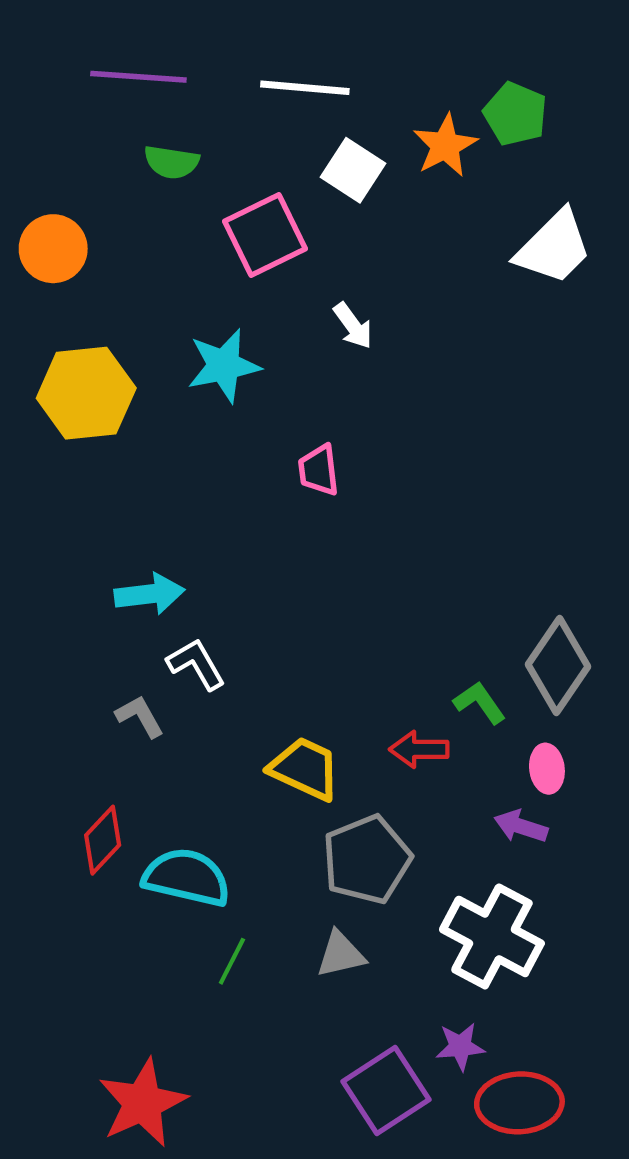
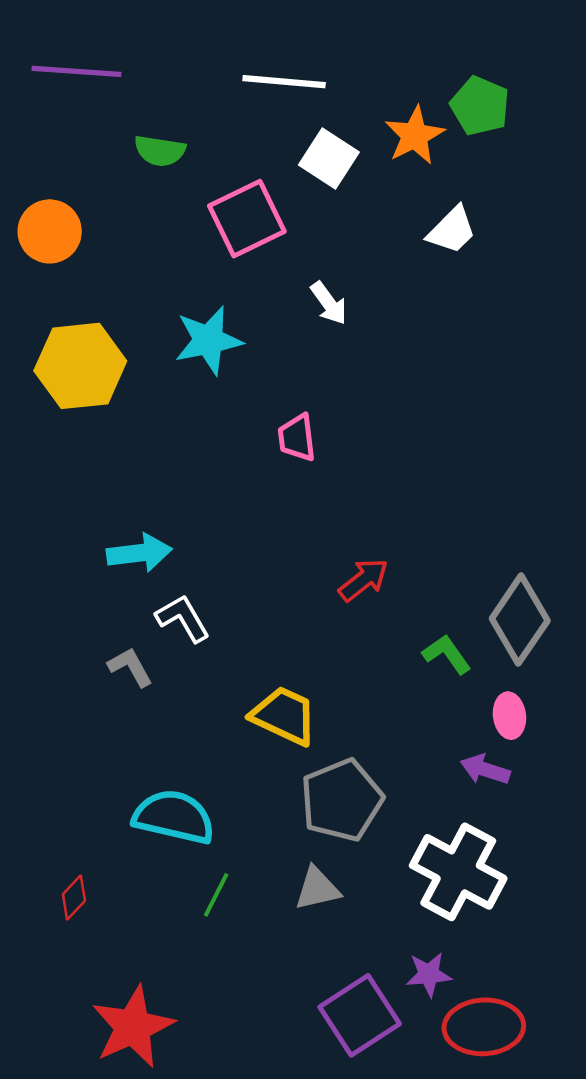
purple line: (138, 77) -> (77, 71), moved
white trapezoid: (554, 247) -> (452, 230), moved, size x0.7
red arrow: (419, 749) -> (363, 580), moved, turned 142
red diamond: (103, 840) -> (74, 898), moved, size x0.7

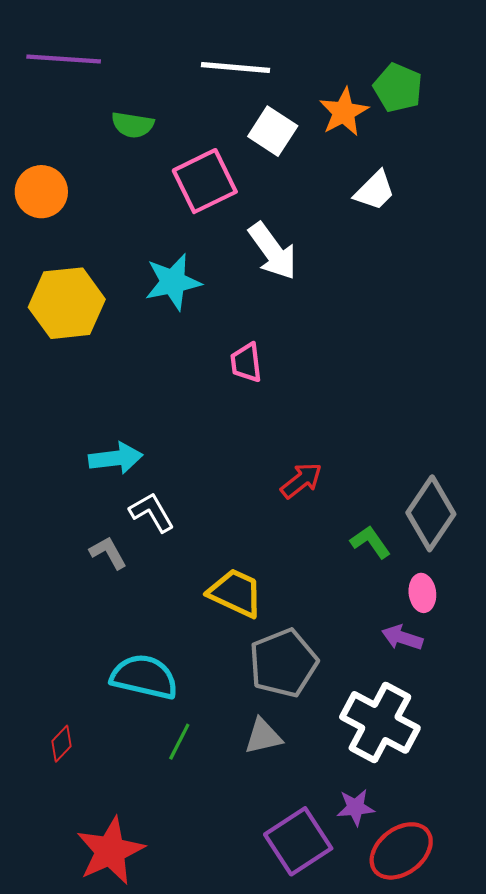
white arrow: (329, 303) -> (273, 251), size x1.6
red ellipse: (484, 1027) -> (401, 851), turned -34

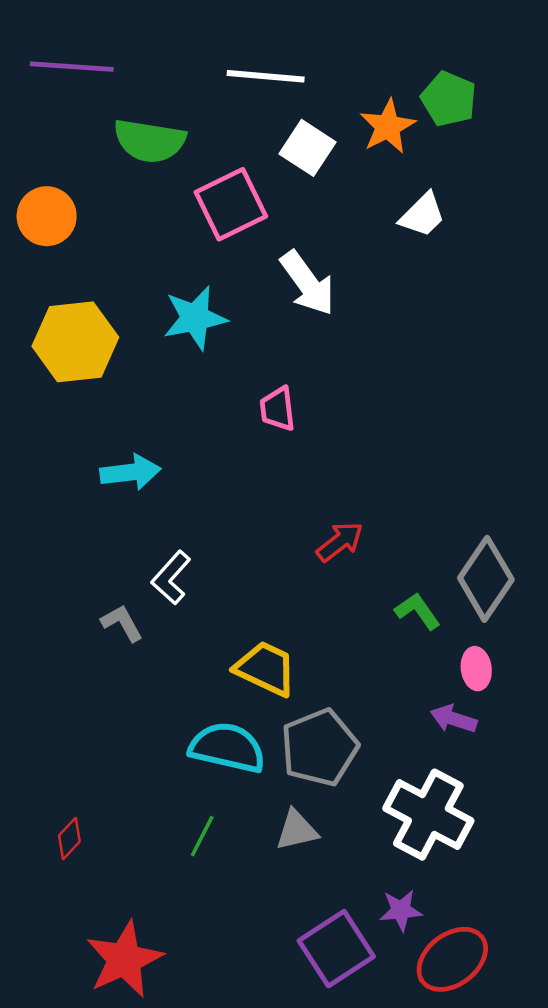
green semicircle: (133, 125) -> (150, 141), size x1.5
cyan arrow: (116, 458) -> (130, 472), moved
white L-shape: (152, 512) -> (171, 578), turned -108
cyan semicircle: (144, 677) -> (227, 748), moved

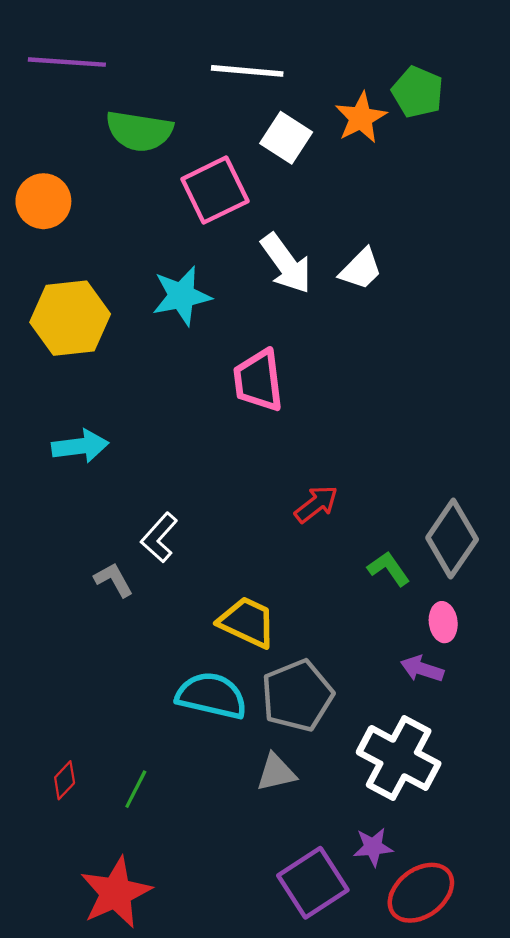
white trapezoid: (422, 215) -> (361, 269), moved
pink trapezoid: (278, 409) -> (258, 380), size x1.5
cyan arrow: (130, 472) -> (80, 446), moved
green line: (202, 836) -> (136, 789), moved

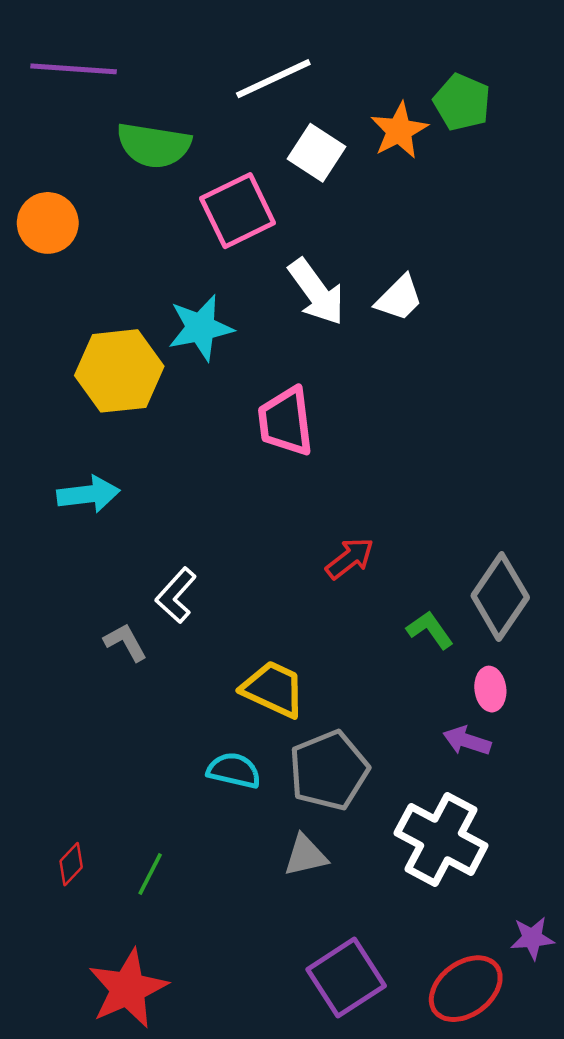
white line: (247, 71) -> (273, 79), turned -30
yellow hexagon: (70, 318) -> (119, 371), moved
cyan semicircle: (212, 696) -> (234, 770), size x0.7
purple star: (373, 847) -> (532, 938), moved

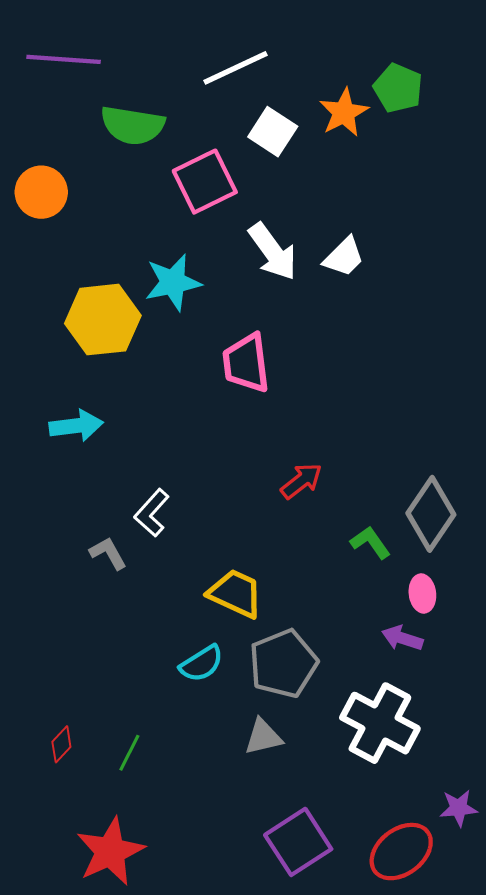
cyan semicircle: (234, 770) -> (202, 664), turned 135

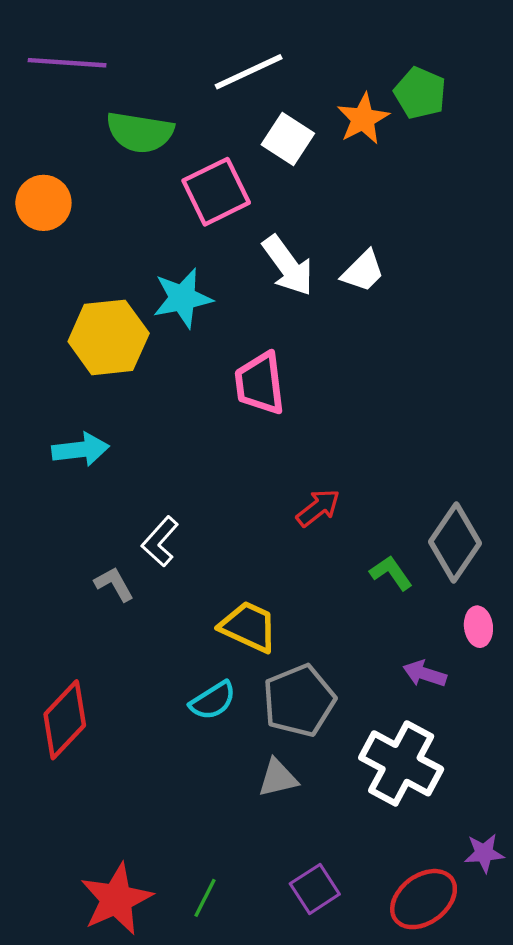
pink ellipse: (422, 593) -> (478, 627), moved
red diamond: (61, 744) -> (65, 720), moved, size x2.0
green line: (129, 753) -> (205, 898), moved
purple square: (298, 842) -> (315, 889), size x0.7

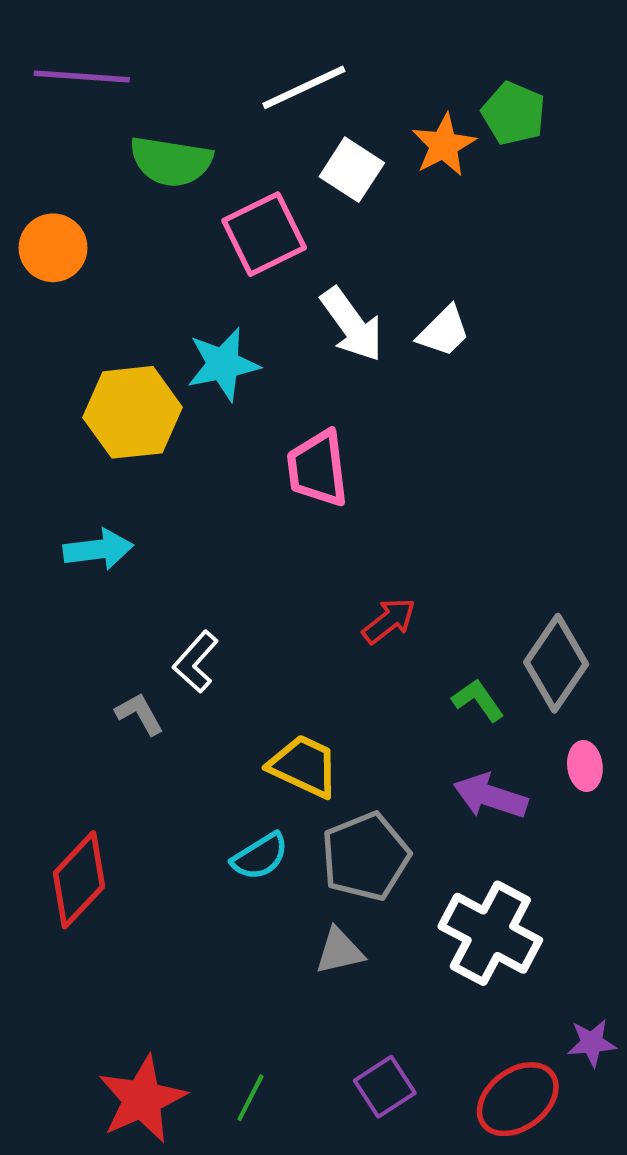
purple arrow: (425, 674) -> (490, 796), moved, size x1.4

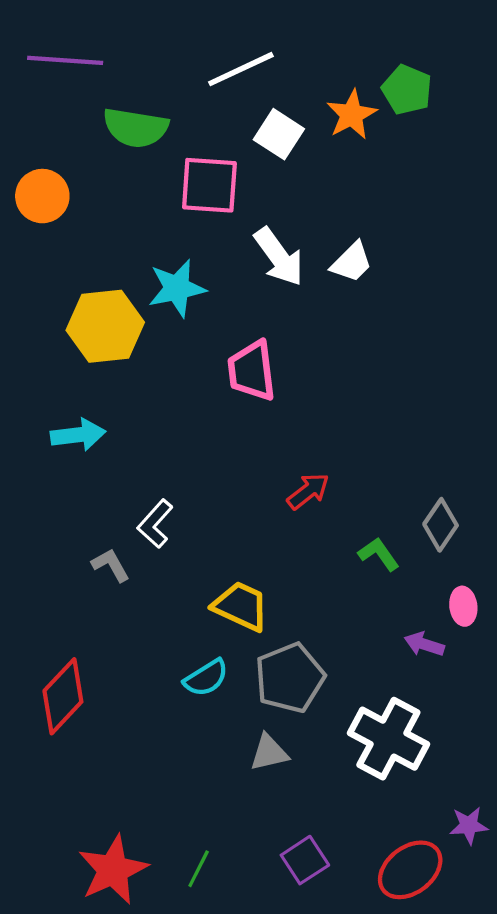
pink square: (264, 234) -> (209, 185), turned 30
gray diamond: (556, 663) -> (441, 525), size x0.7
purple arrow: (490, 796) -> (424, 644), moved, size x0.7

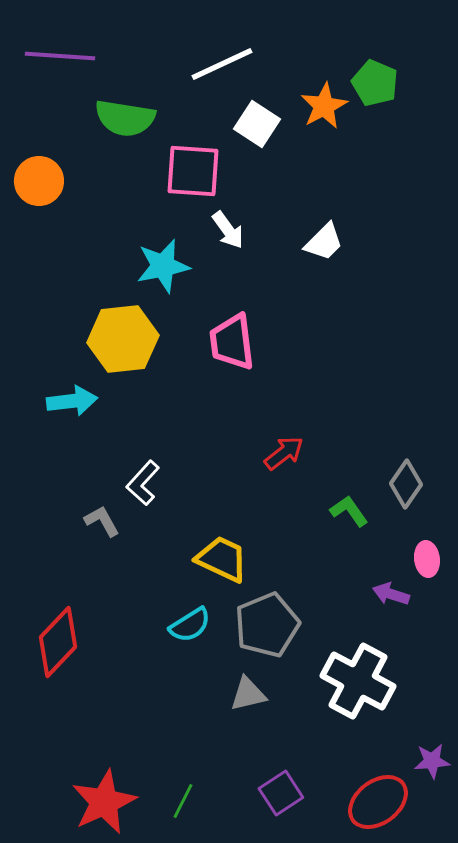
white arrow: (279, 257) -> (228, 230), moved, size x0.7
yellow hexagon: (105, 326) -> (123, 339), moved

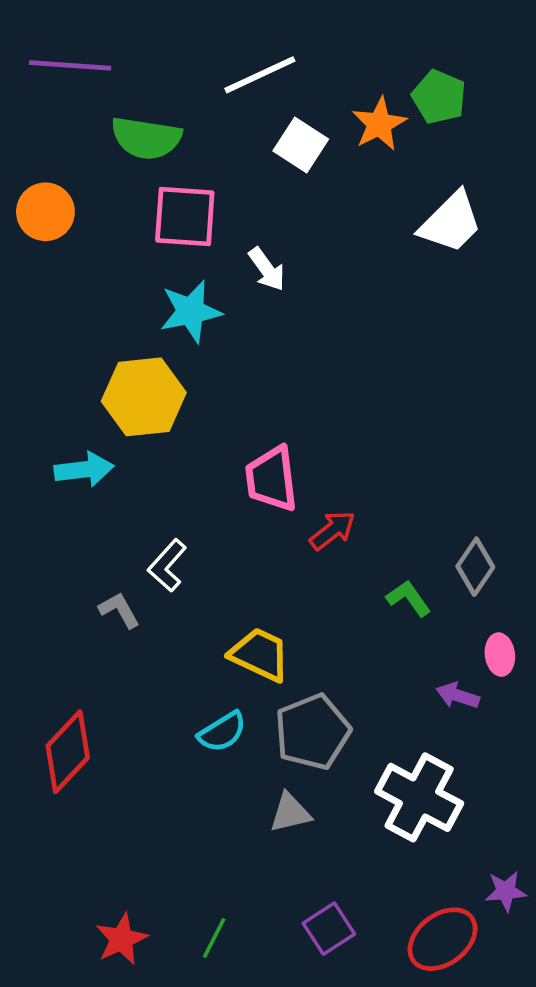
pink square: (193, 171) -> (185, 216), moved
white trapezoid: (324, 242) -> (451, 222), moved, size x1.4
pink trapezoid: (232, 342) -> (272, 479), moved
red star: (104, 802) -> (122, 939), size x0.7

